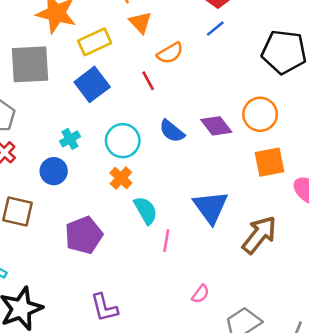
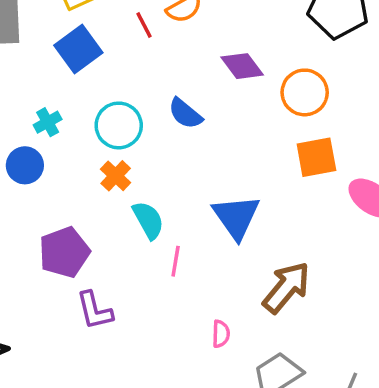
red line: (148, 81) -> (144, 25), moved
purple diamond: (216, 126) -> (242, 66), moved
brown arrow: (259, 235) -> (286, 287), moved
pink semicircle: (200, 294) -> (221, 334), turned -36
purple L-shape: (104, 308) -> (95, 310), moved

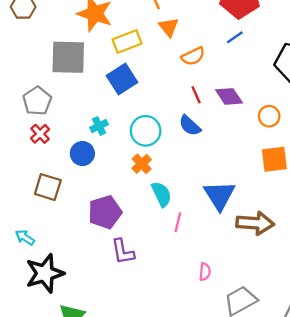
red line: (144, 25) -> (196, 95), moved
orange circle: (305, 92) -> (269, 116), size x0.7
brown arrow: (286, 287) -> (255, 223), moved, turned 51

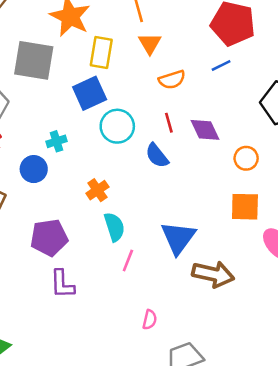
yellow rectangle: (127, 41) -> (101, 53), turned -68
cyan circle: (146, 131) -> (117, 126), moved

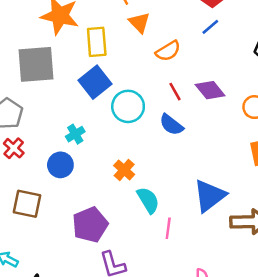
blue triangle: (178, 238) -> (210, 196), turned 30

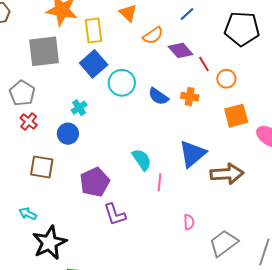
purple diamond: (210, 90) -> (181, 50), moved
red line: (175, 92) -> (204, 64), moved
orange cross: (124, 170) -> (190, 97), moved, turned -30

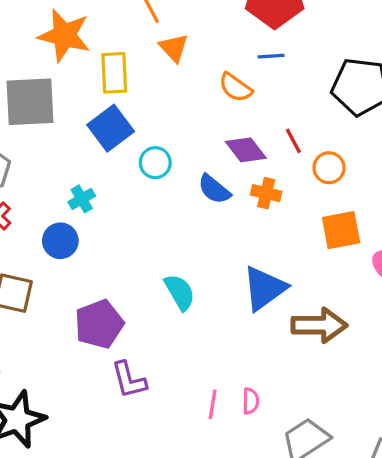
blue line: (187, 14) -> (271, 56), turned 35
orange semicircle: (153, 35) -> (235, 87), moved, turned 65
purple diamond: (181, 50) -> (246, 150), moved
cyan circle: (122, 83) -> (155, 163), size x0.7
pink line: (159, 182) -> (213, 404), moved

